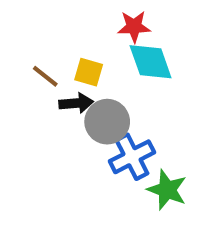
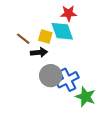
cyan diamond: (151, 62) -> (62, 31), moved
gray circle: (107, 122) -> (51, 76), moved

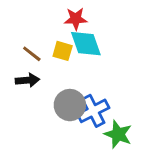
red star: (69, 13) -> (76, 19), moved
black arrow: (39, 52) -> (27, 80), moved

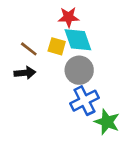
gray circle: (70, 105) -> (79, 70), moved

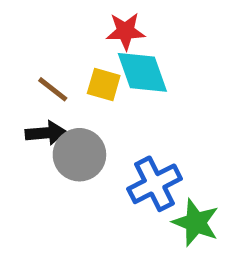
gray circle: (79, 70) -> (79, 155), moved

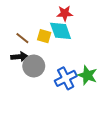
red star: (125, 31) -> (65, 13), moved
green star: (196, 223) -> (87, 75), moved

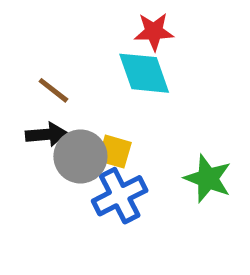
yellow square: (44, 36) -> (115, 152), moved
blue cross: (66, 78) -> (120, 196), moved

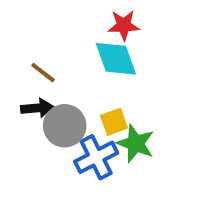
yellow square: (115, 152) -> (114, 122), moved, turned -36
green star: (208, 179) -> (136, 143), moved

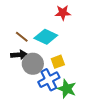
cyan diamond: (116, 59) -> (46, 37), moved, turned -45
green star: (136, 143) -> (67, 89), moved

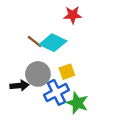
brown line: (22, 37) -> (34, 42), moved
black arrow: (19, 55) -> (19, 86), moved

